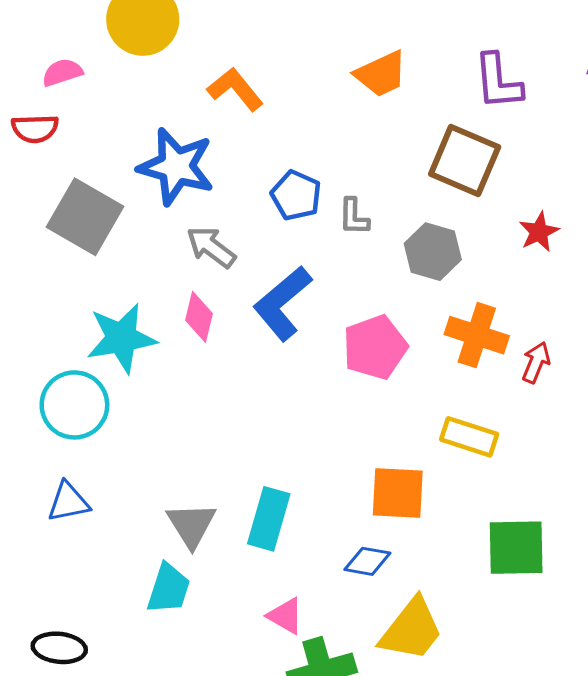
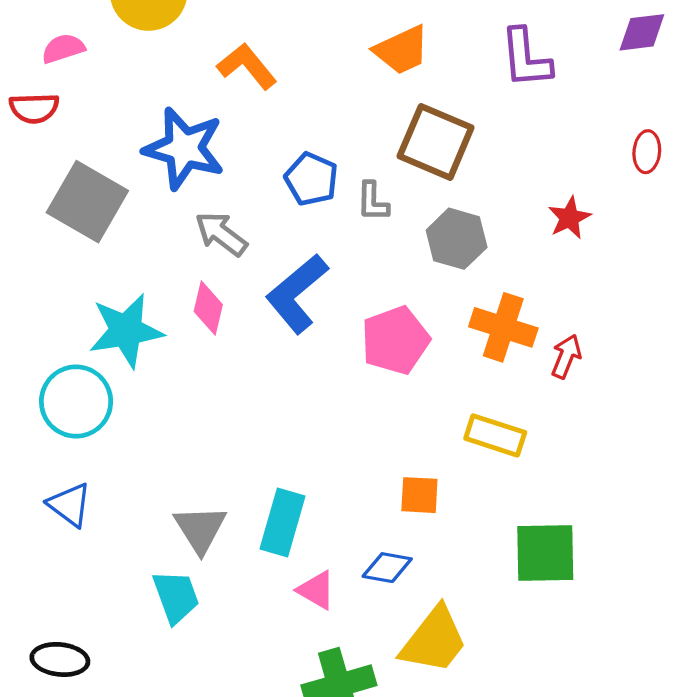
brown square: (465, 161) -> (436, 142), moved
orange square: (398, 493) -> (419, 495), size x0.7
blue triangle: (68, 502) -> (70, 505), turned 48
cyan trapezoid: (169, 589) -> (176, 597), turned -38
pink triangle: (285, 616) -> (316, 590), moved

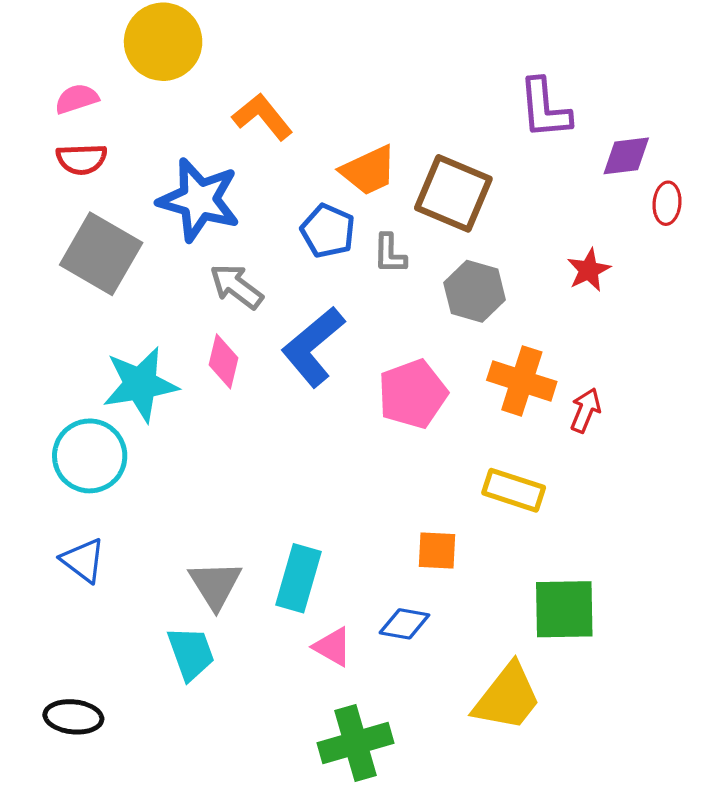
purple diamond: (642, 32) -> (626, 156), moved
orange trapezoid: (402, 50) -> (369, 171), moved
red semicircle: (34, 108) -> (82, 159), moved
yellow trapezoid: (434, 640) -> (507, 697), moved

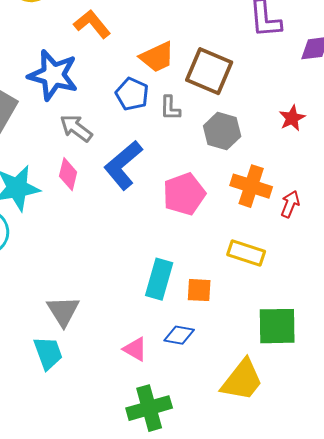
cyan rectangle: (298, 578) -> (159, 279), moved

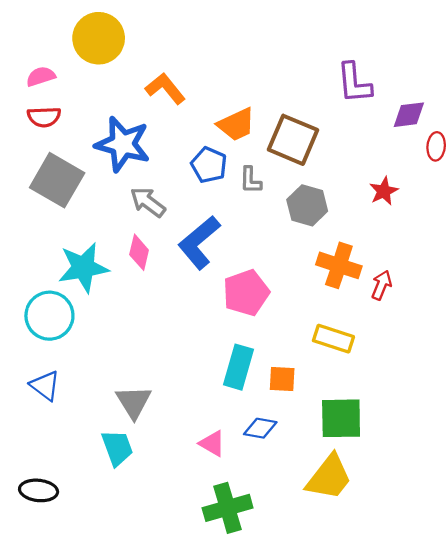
pink pentagon: (184, 194) -> (246, 293), moved
green square: (277, 326) -> (341, 418), moved

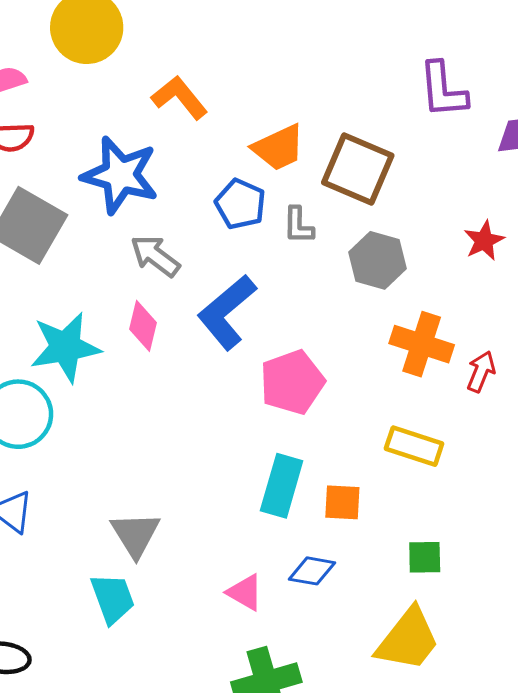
green square: (341, 418) -> (425, 557), size x0.6

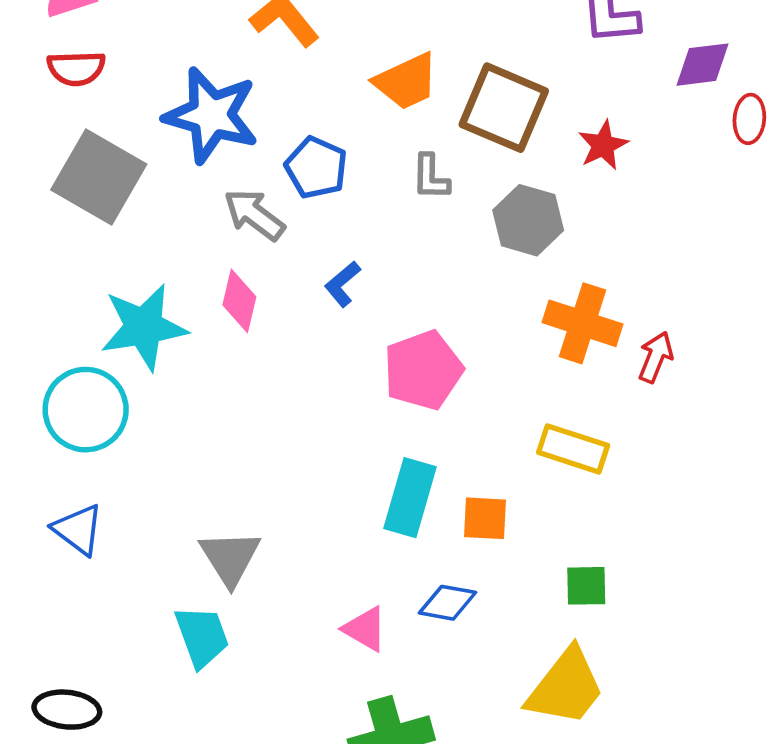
blue pentagon: (240, 204) -> (316, 168), moved
red star: (484, 241) -> (603, 145), moved
blue L-shape: (227, 312) -> (342, 284), size x0.5

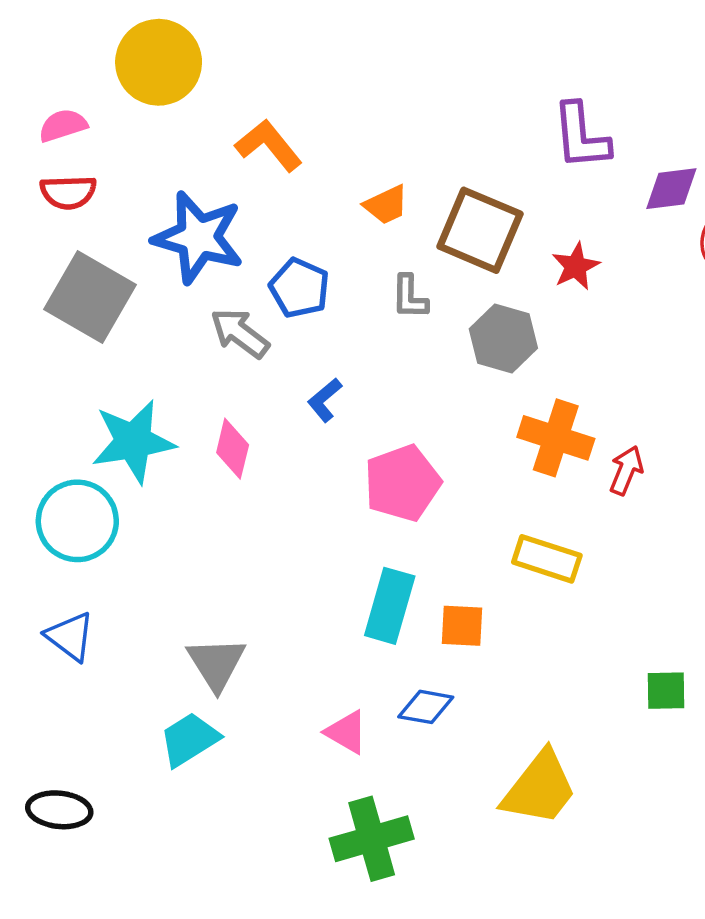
orange trapezoid: (406, 81) -> (386, 205), size x0.7
pink diamond: (239, 301) -> (233, 449), moved
green square: (586, 586) -> (666, 691), moved
cyan trapezoid: (202, 636) -> (189, 739), turned -102

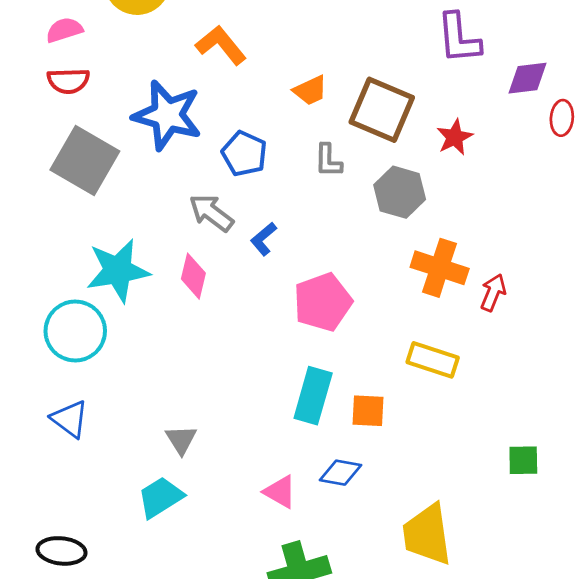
gray arrow: (240, 333) -> (211, 213), moved
gray triangle: (216, 664) -> (181, 440), size x0.7
yellow trapezoid: (540, 788) -> (427, 534), turned 134

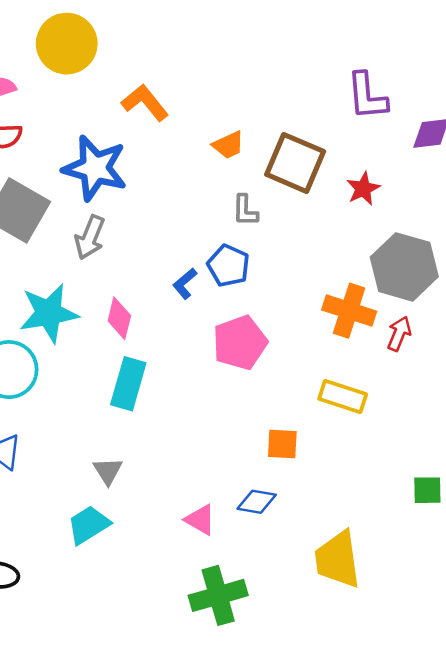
blue pentagon: (244, 154) -> (228, 266), moved
gray hexagon: (400, 192) -> (404, 267), moved, size x1.4
gray arrow: (211, 213) -> (90, 237), moved, turned -105
cyan rectangle: (313, 396) -> (128, 384), moved

